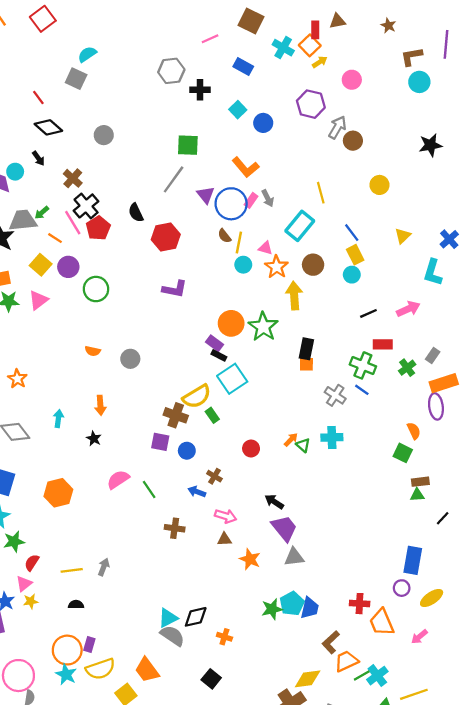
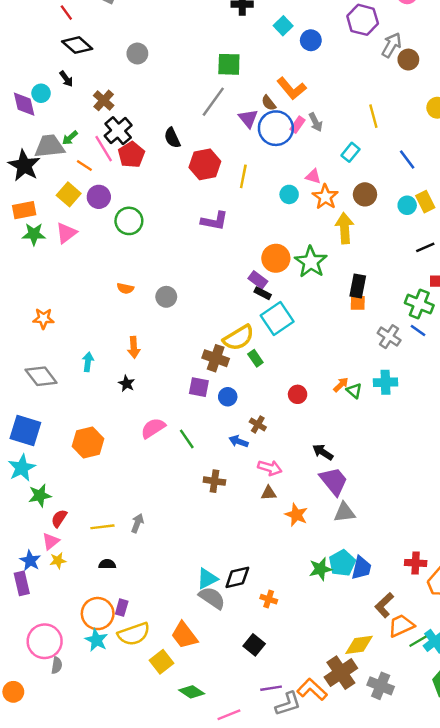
cyan rectangle: (300, 226) -> (351, 152), size x0.6
brown semicircle: (224, 236) -> (269, 103), moved
yellow line: (239, 243) -> (243, 176), moved
yellow rectangle: (355, 255) -> (425, 202), moved
orange star: (17, 379) -> (43, 318), turned -30

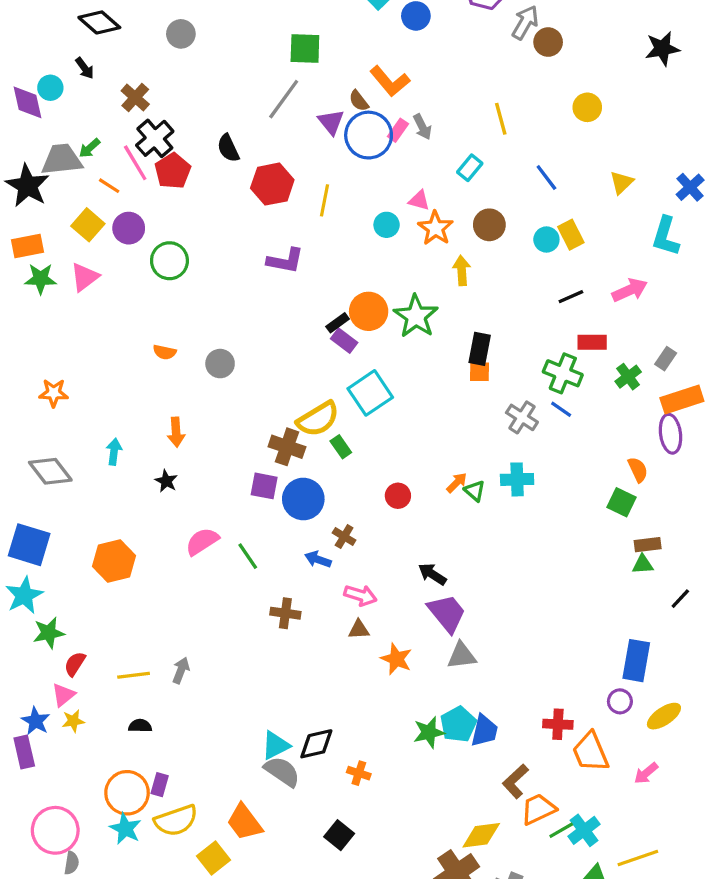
yellow arrow: (345, 228) -> (462, 271), size x0.7
black rectangle: (263, 293) -> (338, 323), moved, turned -63
blue circle: (228, 397) -> (303, 499), size x1.6

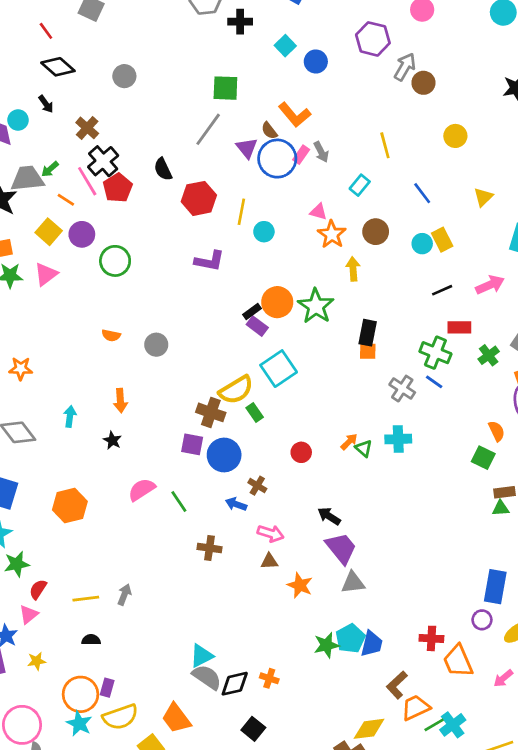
cyan circle: (387, 225) -> (264, 232), moved
yellow star: (73, 721) -> (37, 661), moved
black diamond: (316, 744) -> (235, 684), moved

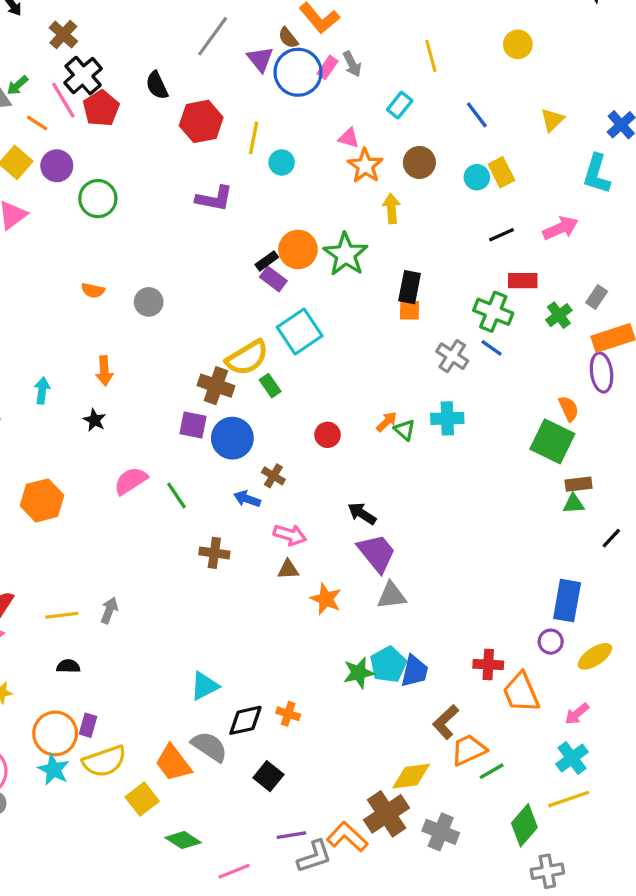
green square: (483, 458) -> (552, 441), size x1.5
gray semicircle: (207, 677) -> (209, 747), moved
cyan cross: (453, 725) -> (572, 758), moved

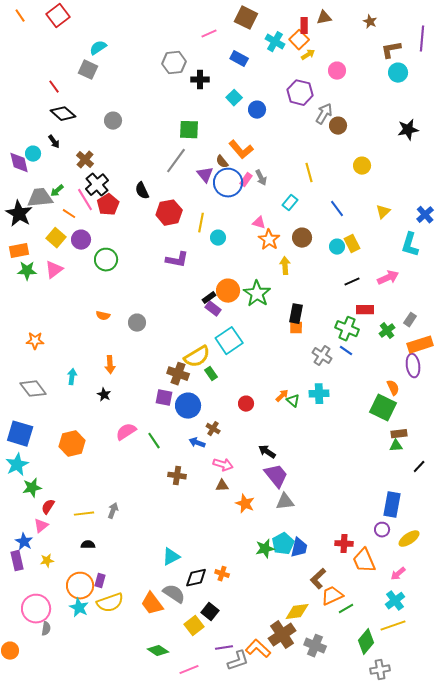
yellow square: (142, 799) -> (194, 626), moved

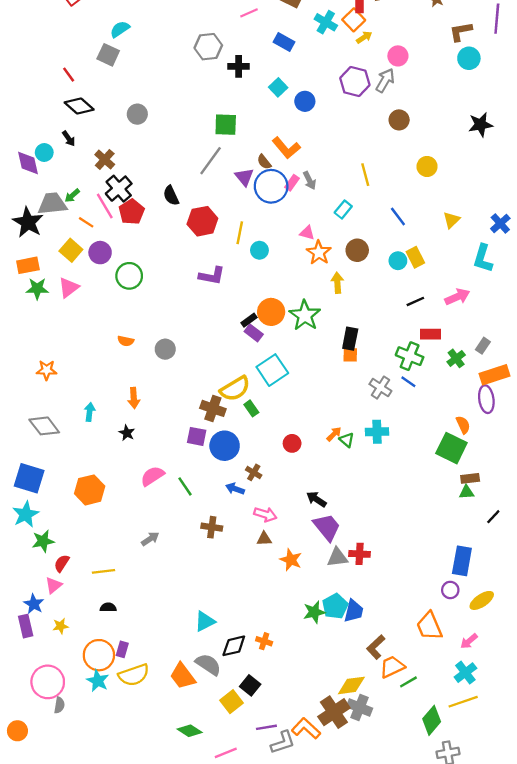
gray arrow: (324, 114) -> (385, 80), moved
gray arrow: (113, 511) -> (150, 539), moved, turned 35
red cross: (344, 544) -> (360, 554), moved
gray cross: (315, 646) -> (360, 708), moved

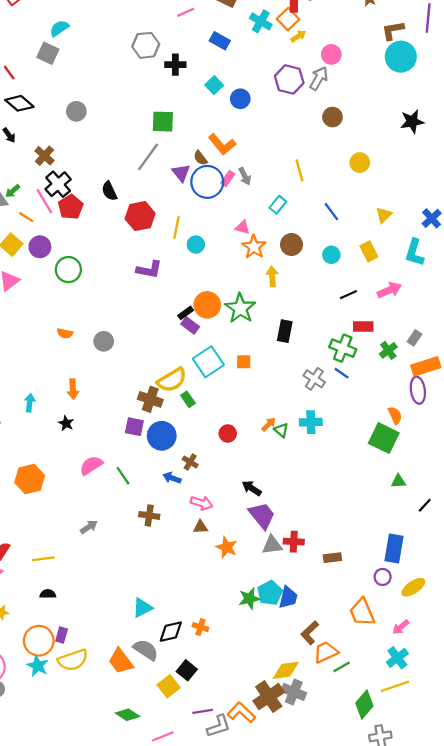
cyan circle: (469, 58) -> (401, 57), size x1.4
yellow rectangle: (415, 257) -> (369, 251), moved
orange square: (350, 355) -> (244, 362), moved
brown rectangle: (470, 478) -> (332, 558), moved

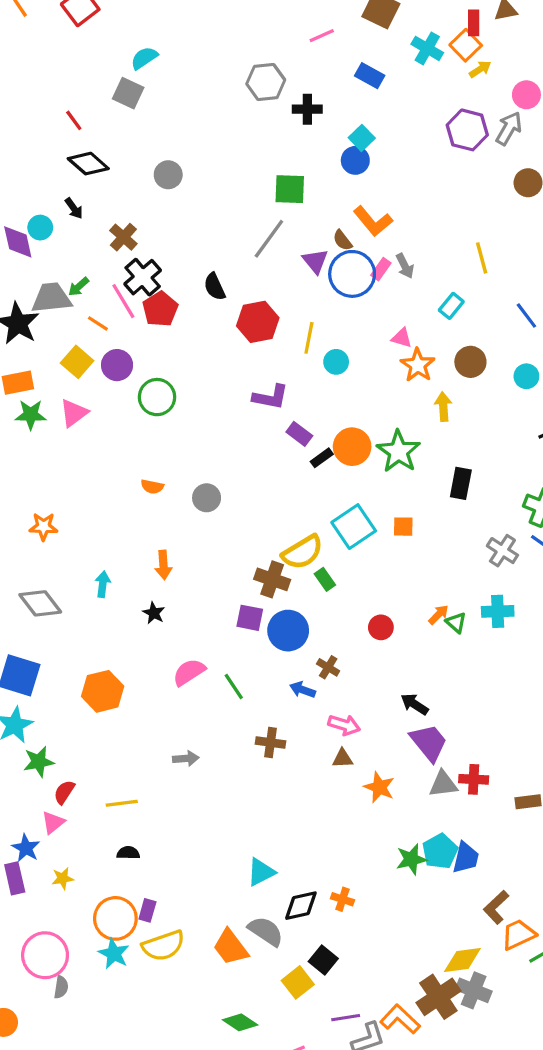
blue circle: (240, 99) -> (355, 160), moved
purple rectangle: (190, 325) -> (299, 434), moved
gray arrow: (89, 527) -> (186, 758), turned 30

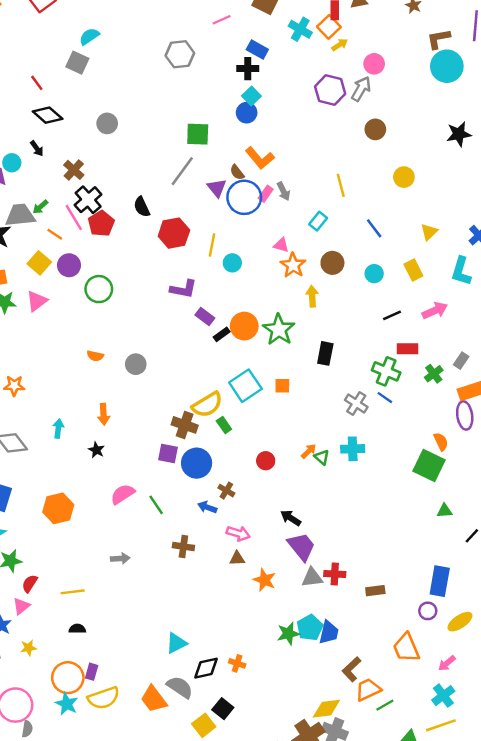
black cross: (307, 109) -> (248, 69), moved

